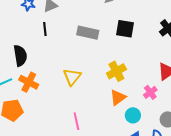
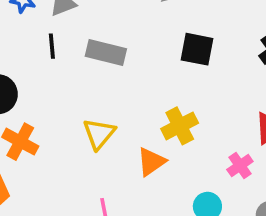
gray rectangle: (88, 33) -> (106, 52), moved
orange triangle: (118, 97) -> (151, 162), moved

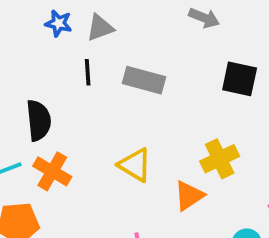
yellow triangle: (99, 134) -> (135, 165), turned -40

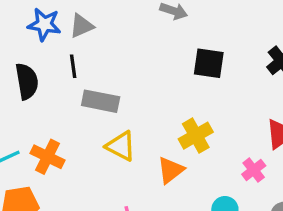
blue star: (59, 23) -> (44, 24), size x1.4
gray rectangle: (144, 80) -> (101, 101), moved
black semicircle: (39, 120) -> (27, 81), moved

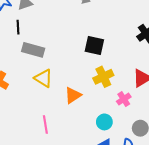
black square: (209, 63) -> (94, 45), moved
yellow cross: (196, 136) -> (103, 77), moved

